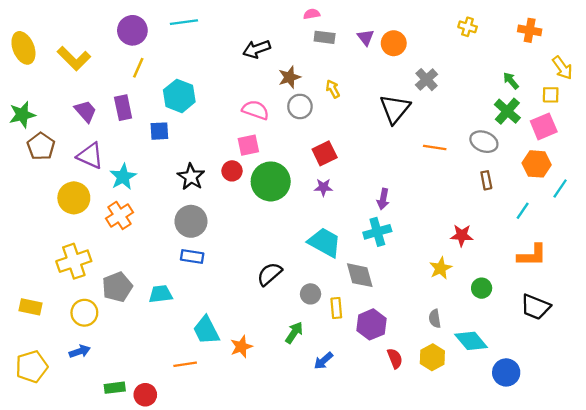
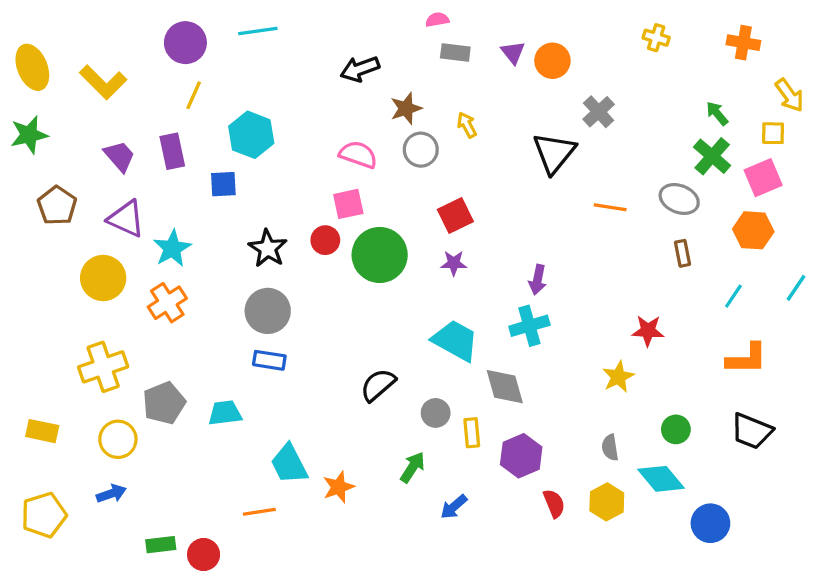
green star: (22, 115) -> (29, 135), moved
cyan line: (560, 189) -> (796, 288), moved
green circle: (482, 288) -> (676, 429), moved

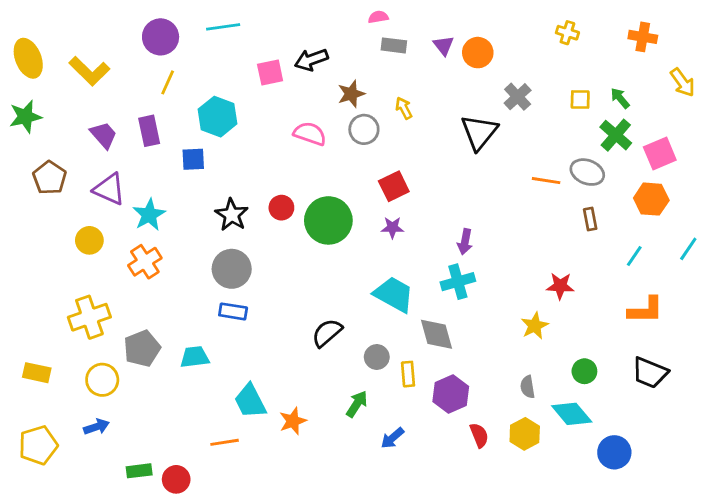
yellow square: (773, 133) -> (580, 100), moved
pink square: (348, 204) -> (270, 72), moved
orange line: (610, 207) -> (546, 181), moved
yellow circle: (103, 278) -> (89, 240), size x0.7

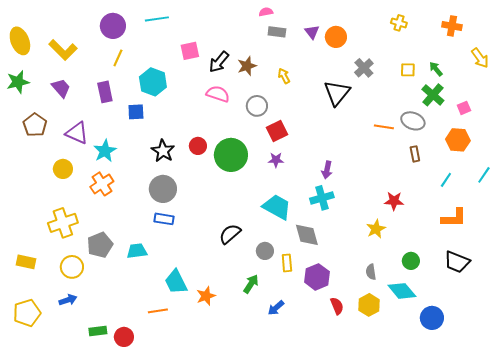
black arrow: (311, 60) -> (219, 62), moved, turned -30
gray circle: (364, 129) -> (257, 106), moved
purple trapezoid: (104, 135) -> (61, 88), moved
pink square: (660, 154) -> (464, 108), size x0.6

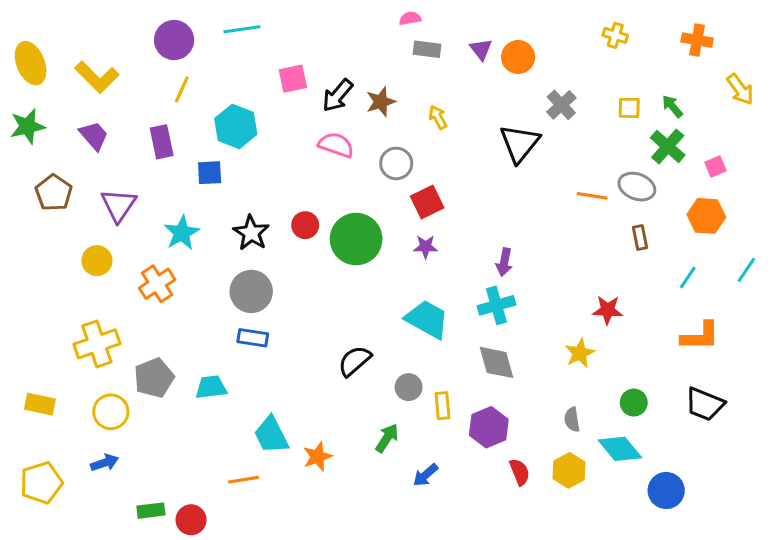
purple triangle: (77, 133) -> (119, 205), turned 40
cyan star: (105, 151) -> (182, 233), moved
gray diamond: (307, 235) -> (496, 362), moved

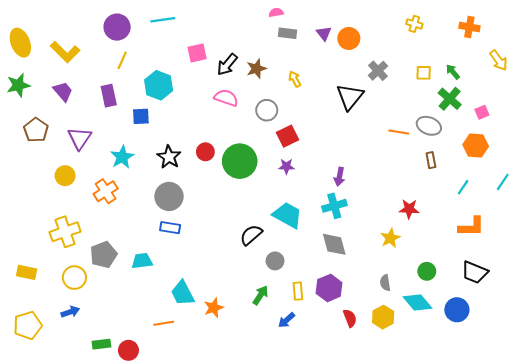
black semicircle: (355, 361) -> (251, 235), moved
yellow rectangle: (442, 406) -> (298, 291), moved
blue circle: (666, 490) -> (457, 310), moved

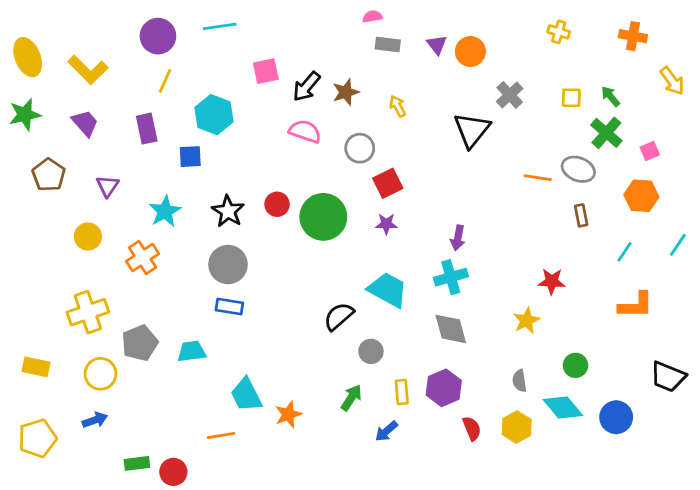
purple triangle: (80, 138) -> (108, 186), size x0.7
black trapezoid: (475, 272) -> (668, 377), moved

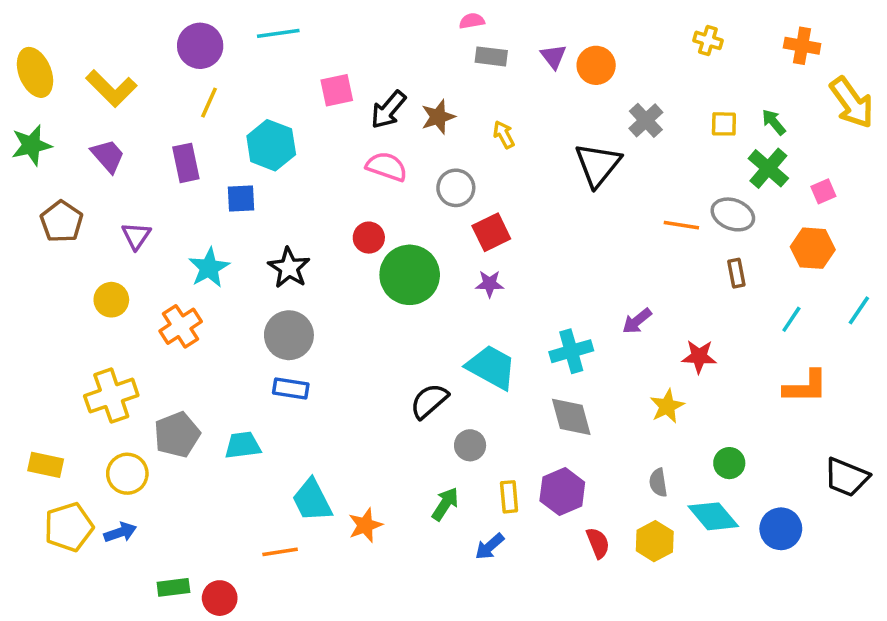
yellow arrow: (672, 81) -> (852, 103), size x1.4
red circle: (277, 204) -> (369, 238), moved
purple arrow: (458, 238) -> (637, 321), moved, turned 40
yellow pentagon: (37, 438) -> (69, 527), moved

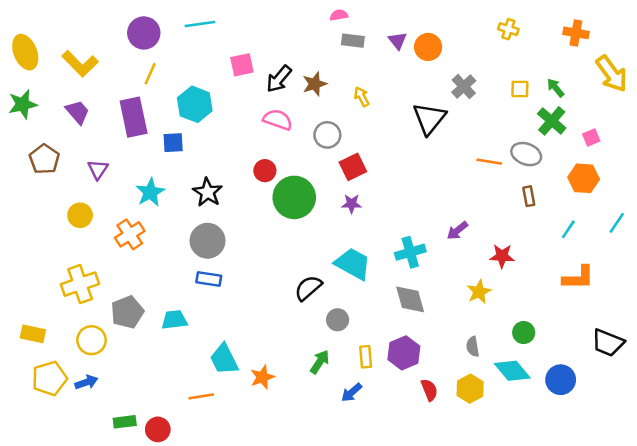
purple rectangle: (186, 163) -> (134, 117), size x1.4

